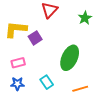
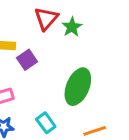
green star: (85, 18) -> (72, 27), moved

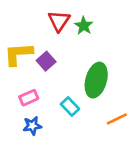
cyan rectangle: (46, 123) -> (70, 106), moved

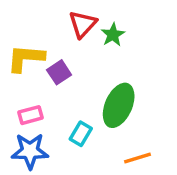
cyan rectangle: (70, 106) -> (81, 134), turned 66
blue star: (32, 126) -> (30, 151), size x1.5

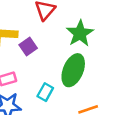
green star: (113, 35) -> (80, 33), moved, size x1.5

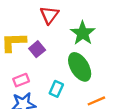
green ellipse: (73, 70) -> (80, 67), turned -48

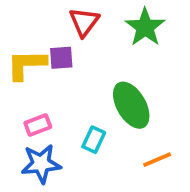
green star: (83, 33) -> (145, 27), moved
purple square: (37, 49) -> (61, 58), moved, turned 35

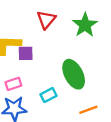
purple square: (61, 58) -> (26, 53), moved
cyan rectangle: (94, 140) -> (49, 95), turned 35

